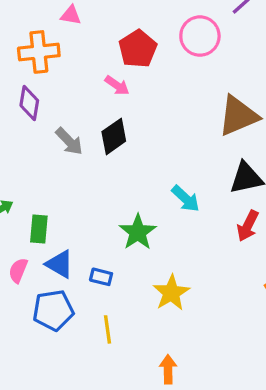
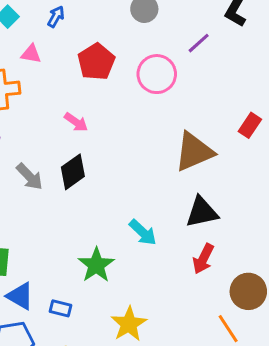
red pentagon: (138, 49) -> (96, 62), moved

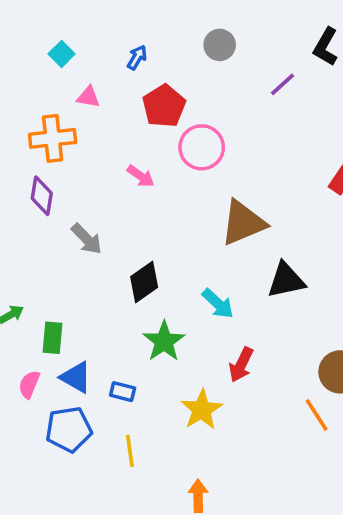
blue arrow: (56, 17) -> (137, 57), moved
pink circle: (157, 74) -> (202, 147), moved
brown triangle: (194, 152) -> (243, 223), moved
black diamond: (73, 172) -> (144, 282), moved
red arrow: (203, 259) -> (241, 365), moved

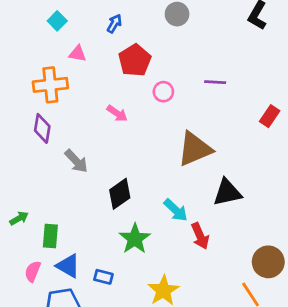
purple line: (283, 84) -> (215, 82), moved, turned 45
pink circle: (202, 147) -> (163, 92), size x0.6
red arrow: (241, 365) -> (200, 236), moved, turned -50

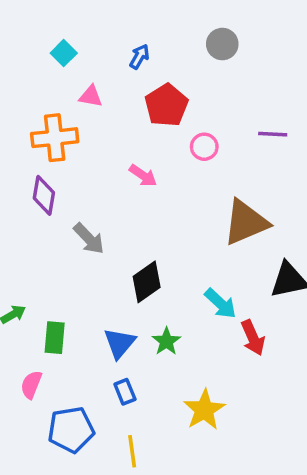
green star: (135, 239) -> (166, 341), size x0.7
blue triangle: (68, 266) -> (120, 343), moved, turned 40
blue rectangle: (103, 277) -> (125, 392), turned 54

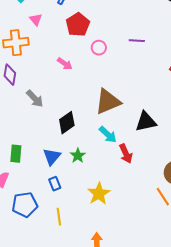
pink triangle: (91, 96) -> (36, 20), turned 40
brown triangle: (246, 222) -> (108, 102), moved

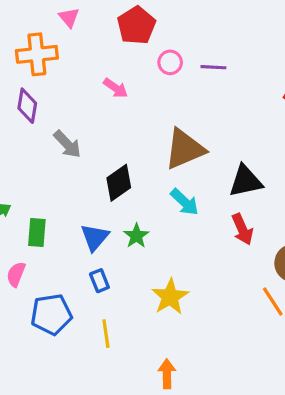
purple line: (137, 41) -> (213, 67), moved
red arrow: (126, 154) -> (242, 229), moved

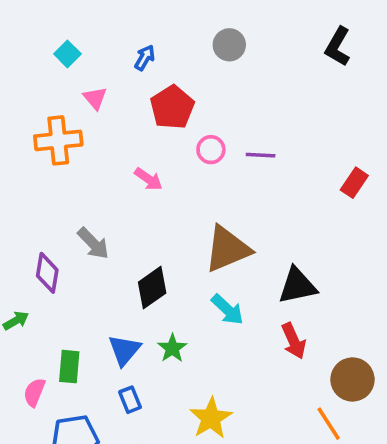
purple diamond: (27, 106) -> (47, 273), moved
green rectangle: (37, 233) -> (69, 367), moved

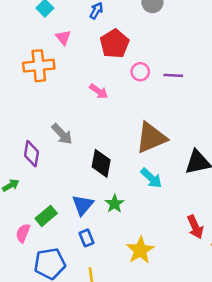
black diamond: (152, 288) -> (101, 163), turned -44
red arrow: (294, 341) -> (195, 227), moved
green rectangle: (69, 367) -> (46, 216), turned 45

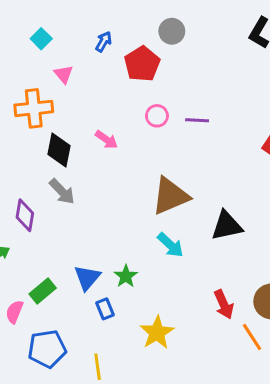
red pentagon: (115, 44) -> (142, 64), moved
black diamond: (101, 163) -> (59, 150), moved
blue rectangle: (86, 238) -> (105, 309), moved

